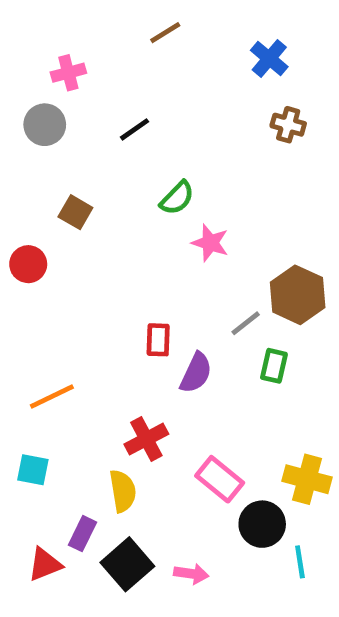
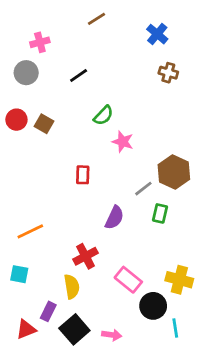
red circle: (28, 264) -> (16, 120), moved
red rectangle: (158, 340) -> (83, 175), moved

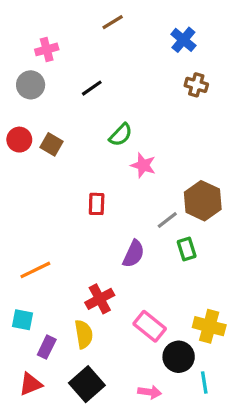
green rectangle: (160, 213) -> (187, 249), turned -30
purple rectangle: (48, 311) -> (47, 347), moved
pink arrow: (112, 335) -> (150, 392), moved

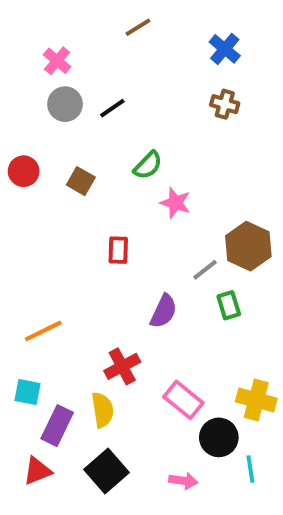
pink cross: (47, 49) -> (57, 61), turned -35
gray circle: (31, 85) -> (65, 104), moved
brown cross: (196, 85) -> (225, 104), moved
brown square: (51, 144) -> (81, 181), moved
purple rectangle: (47, 347) -> (57, 426), size x1.4

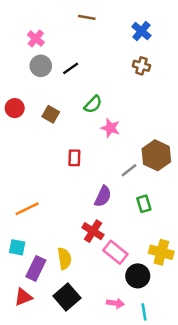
brown line: (138, 27) -> (87, 17), turned 42
green rectangle: (229, 305) -> (144, 204), moved
red cross: (122, 366) -> (93, 231), moved, turned -30
cyan line: (250, 469) -> (144, 312), moved

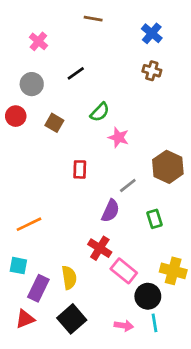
gray circle: (41, 66) -> (32, 84), moved
gray line: (129, 170) -> (128, 185), moved
cyan line: (144, 312) -> (154, 323), moved

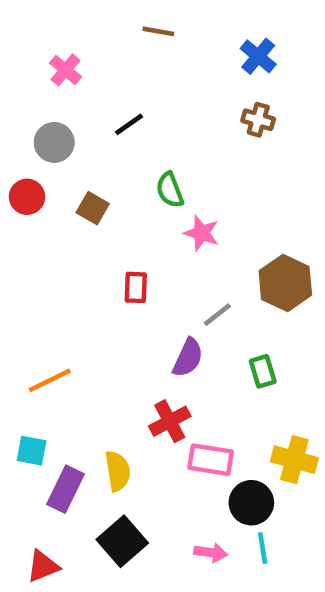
green semicircle: (100, 112) -> (170, 190), turned 115
red cross: (100, 248) -> (170, 421), turned 30
pink rectangle: (124, 271) -> (211, 460), turned -30
red triangle: (25, 319) -> (43, 566), moved

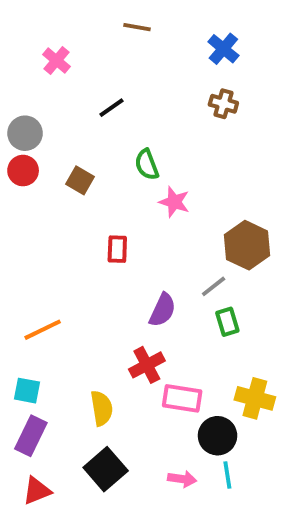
gray circle: (54, 142) -> (25, 133), moved
gray line: (217, 315) -> (214, 286), moved
purple rectangle: (66, 489) -> (31, 436), moved

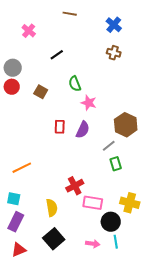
purple semicircle: (163, 310) -> (83, 130), moved

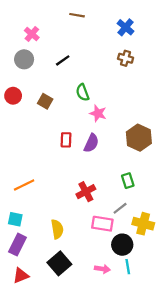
gray circle: (13, 68) -> (24, 59), moved
gray line: (109, 146) -> (120, 208), moved
red cross: (75, 186) -> (86, 192), moved

